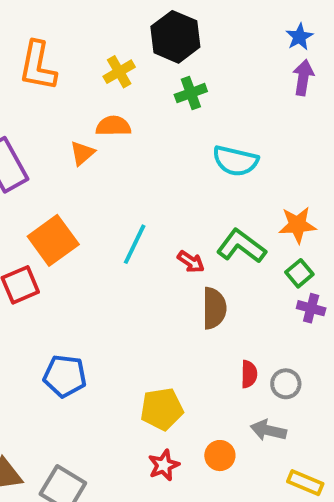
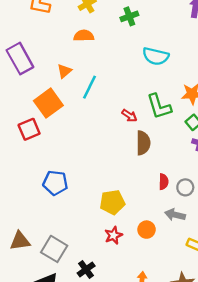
orange triangle: (82, 153) -> (64, 71), moved
cyan line: (135, 244) -> (90, 87), moved
green L-shape: (241, 246) -> (159, 106), turned -144

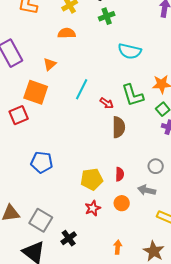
cyan line: (90, 87) -> (82, 89), moved
orange square: (48, 103) -> (36, 92), turned -35
red semicircle: (164, 182) -> (120, 174), moved

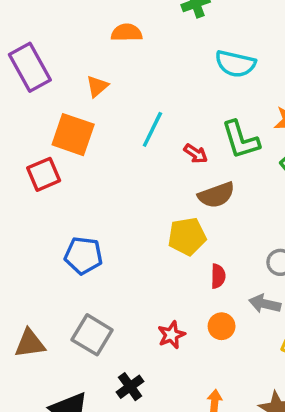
brown semicircle: (119, 127) -> (216, 195), turned 70
yellow pentagon: (92, 179) -> (187, 236), moved
gray square: (41, 220) -> (92, 335), moved

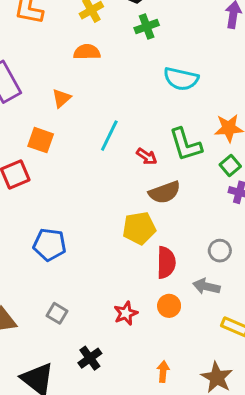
orange square: (73, 135) -> (41, 140), size x0.7
red semicircle: (218, 276) -> (166, 263), size x1.5
gray square: (92, 335) -> (57, 313), size x0.6

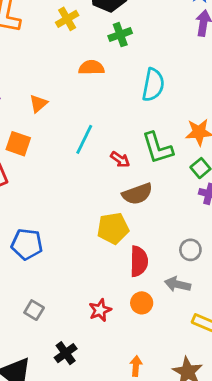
orange semicircle: (87, 52) -> (91, 68), moved
cyan semicircle: (181, 79) -> (153, 85), turned -92

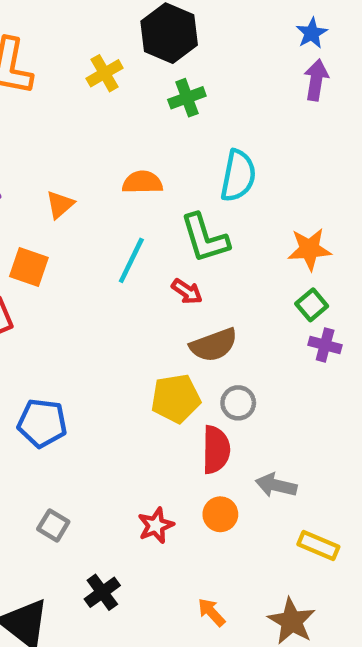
orange semicircle: (91, 68) -> (142, 182), moved
green L-shape: (157, 148) -> (205, 238), moved
gray circle: (190, 250) -> (238, 403), moved
orange arrow: (136, 366) -> (211, 612), turned -48

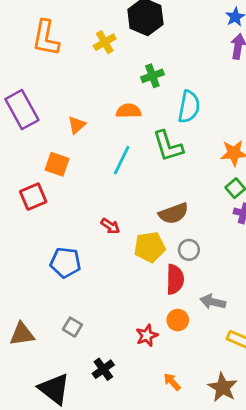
green cross: (187, 98) -> (152, 76), moved
red arrow: (187, 292) -> (110, 226), moved
red star: (156, 525) -> (147, 335), moved

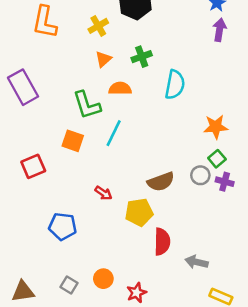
orange triangle: (77, 125) -> (103, 59), moved
green L-shape: (168, 146) -> (87, 105), moved
orange square: (57, 164) -> (73, 141), moved
gray circle: (189, 250) -> (200, 175), moved
orange circle: (178, 320) -> (103, 279), moved

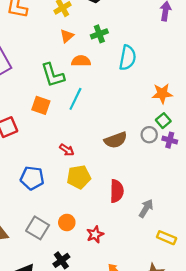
yellow pentagon: (139, 212) -> (79, 177), moved
gray arrow: (197, 262) -> (146, 208), turned 108
gray square: (69, 285) -> (38, 228), size x1.5

